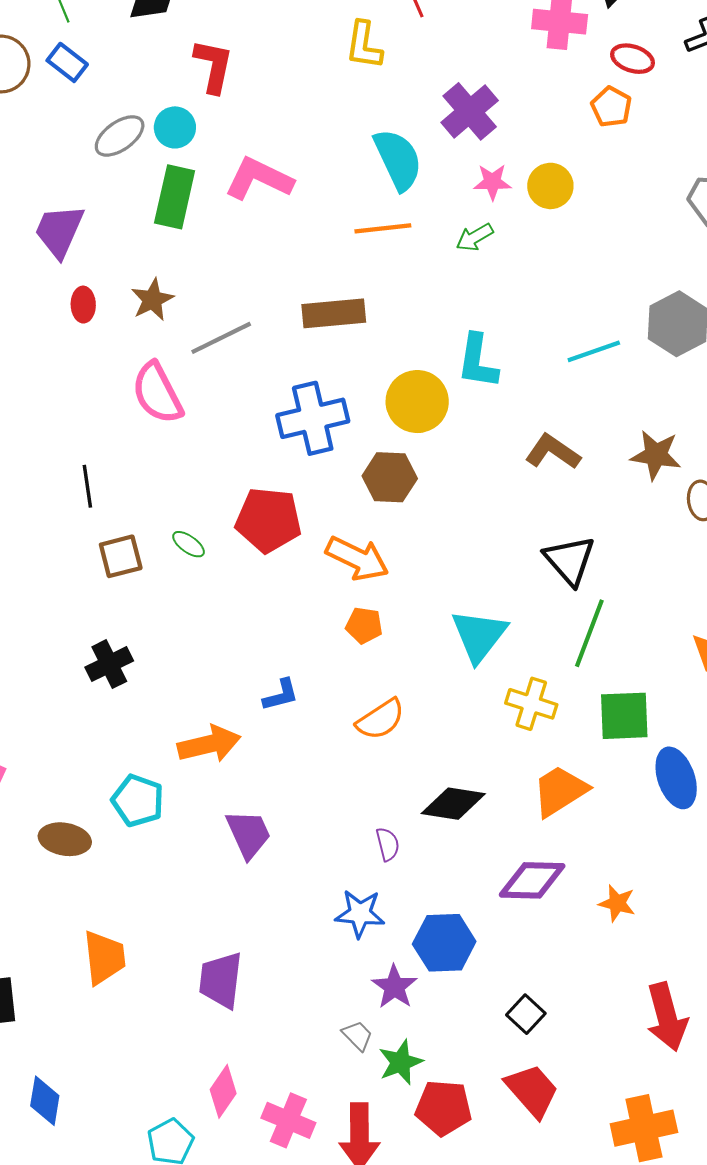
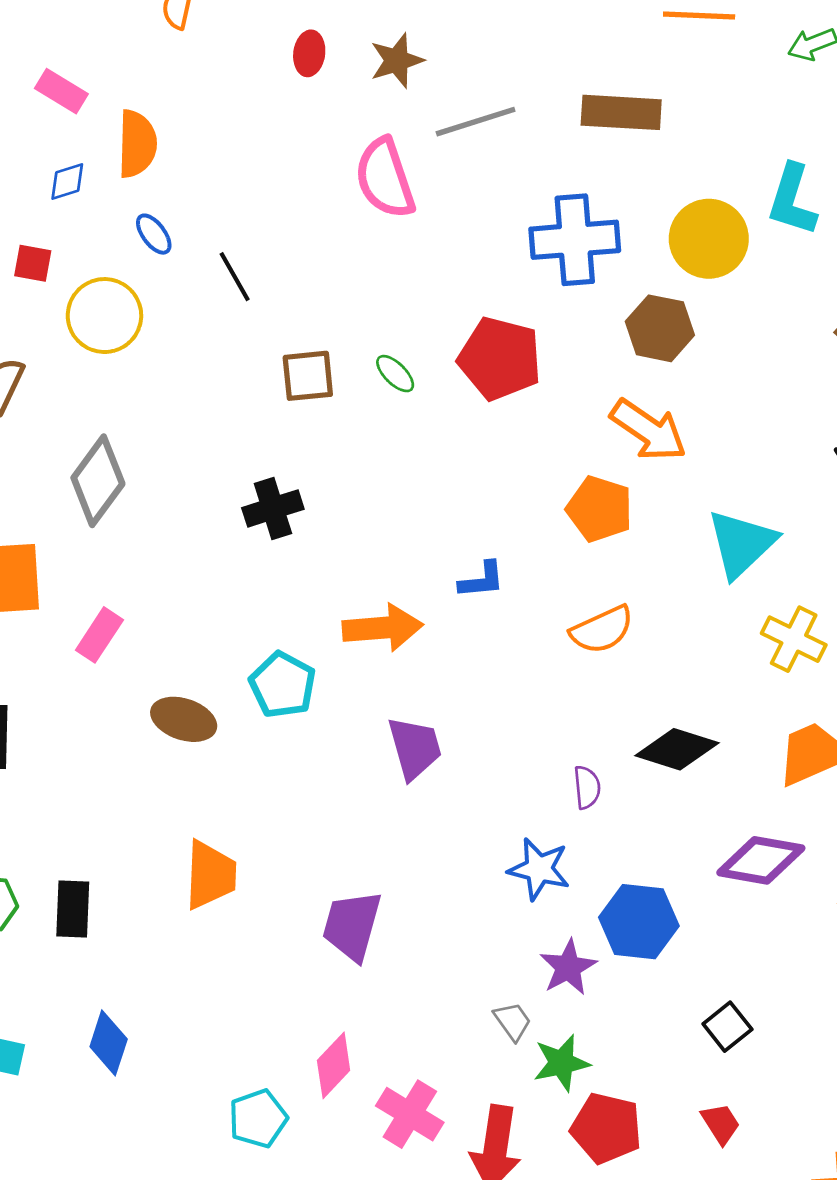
black line: (87, 486) -> (235, 277), moved, turned -30
orange arrow: (357, 558) -> (648, 430), moved
orange pentagon: (364, 625) -> (599, 509), size x1.4
red trapezoid: (532, 1091) -> (721, 1124), size x0.6

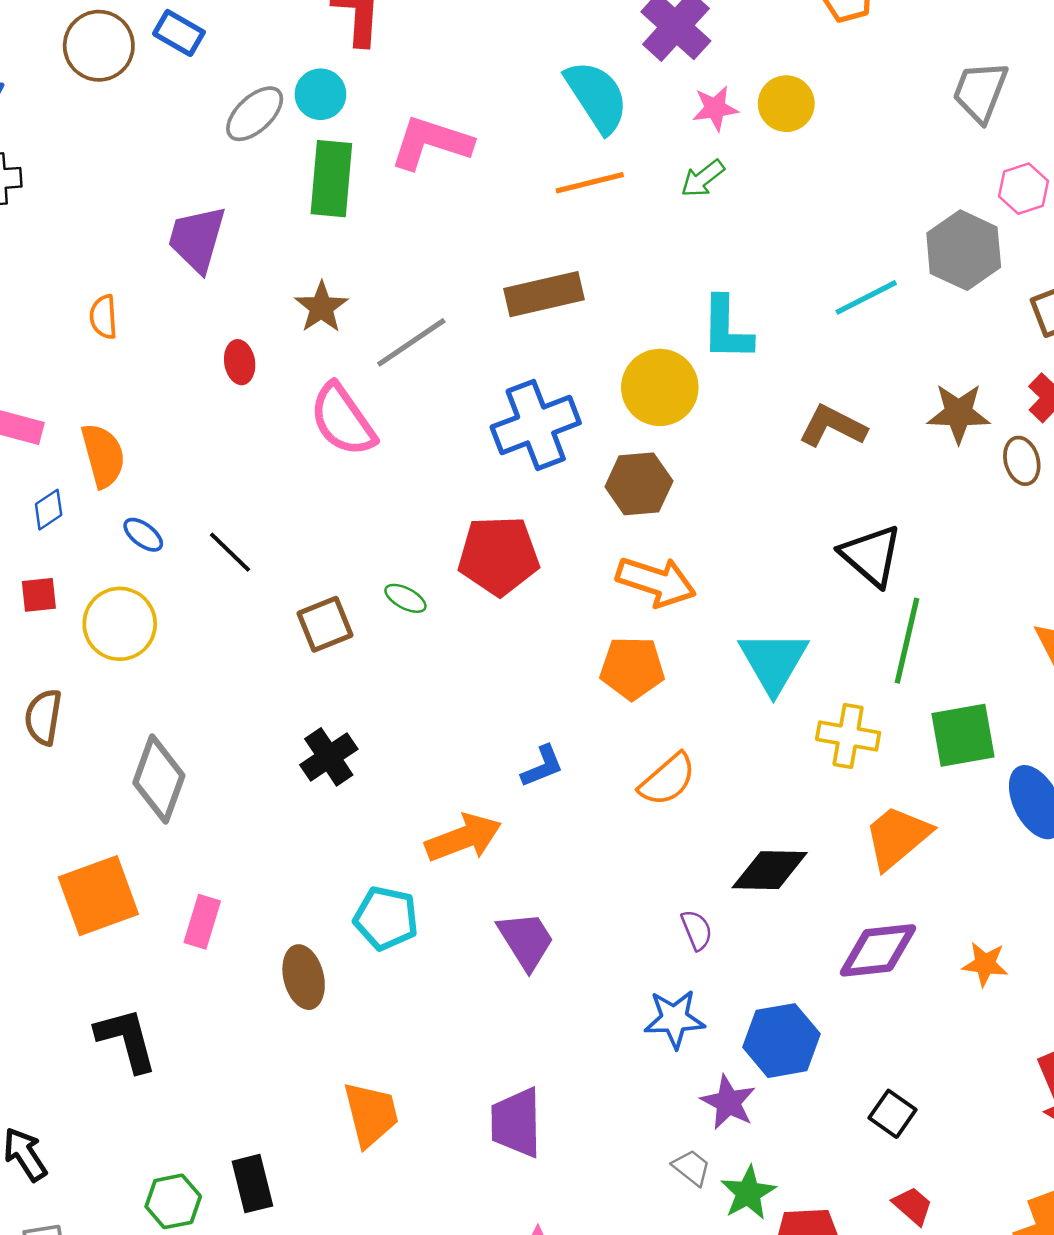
red ellipse: (309, 53) -> (240, 362), moved
brown ellipse: (184, 719) -> (304, 977), turned 74

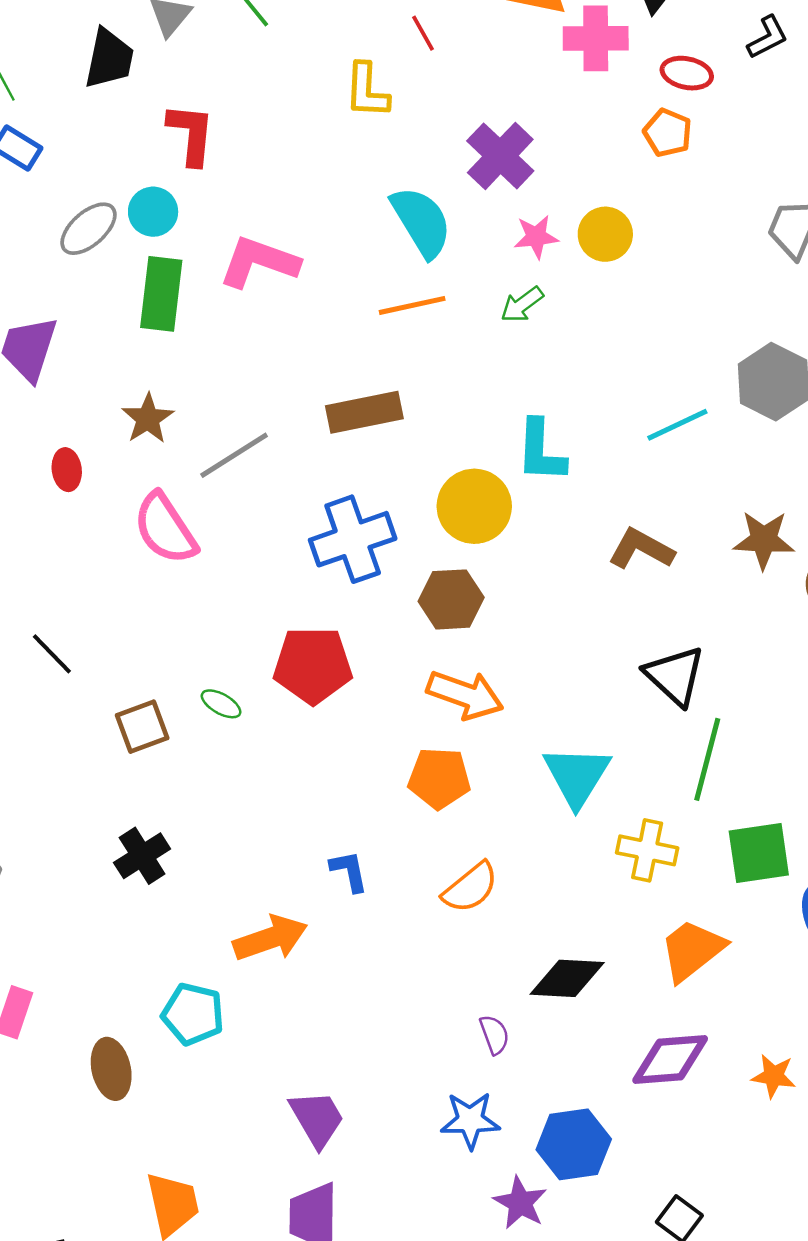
blue L-shape: (542, 766) -> (349, 871), turned -81
purple trapezoid: (526, 941) -> (317, 1119), moved

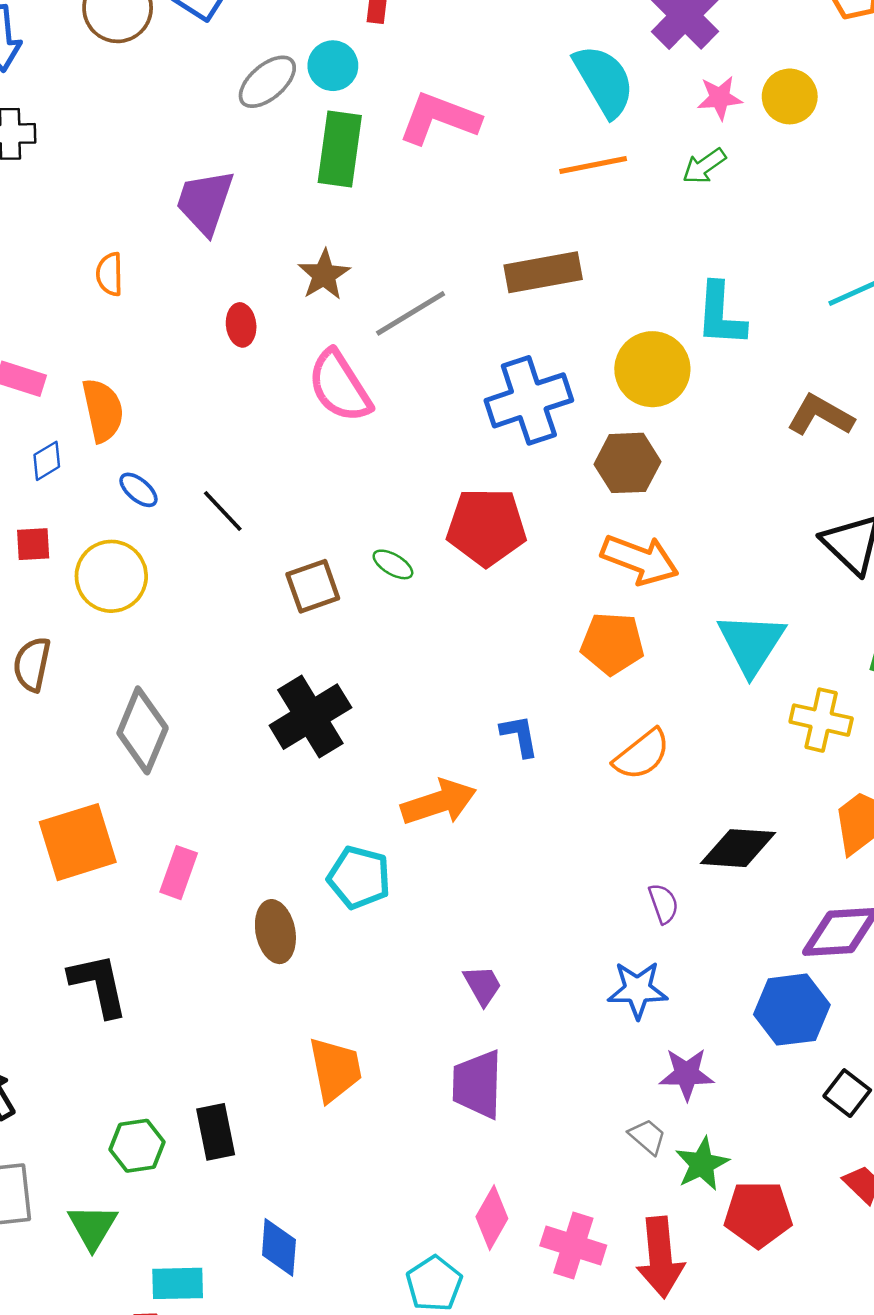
black cross: (142, 856) -> (310, 717), size x1.4
purple trapezoid: (317, 1119) -> (483, 985), size x0.7
blue hexagon: (574, 1144) -> (792, 1010), moved
purple star: (520, 1203) -> (687, 1074), turned -30

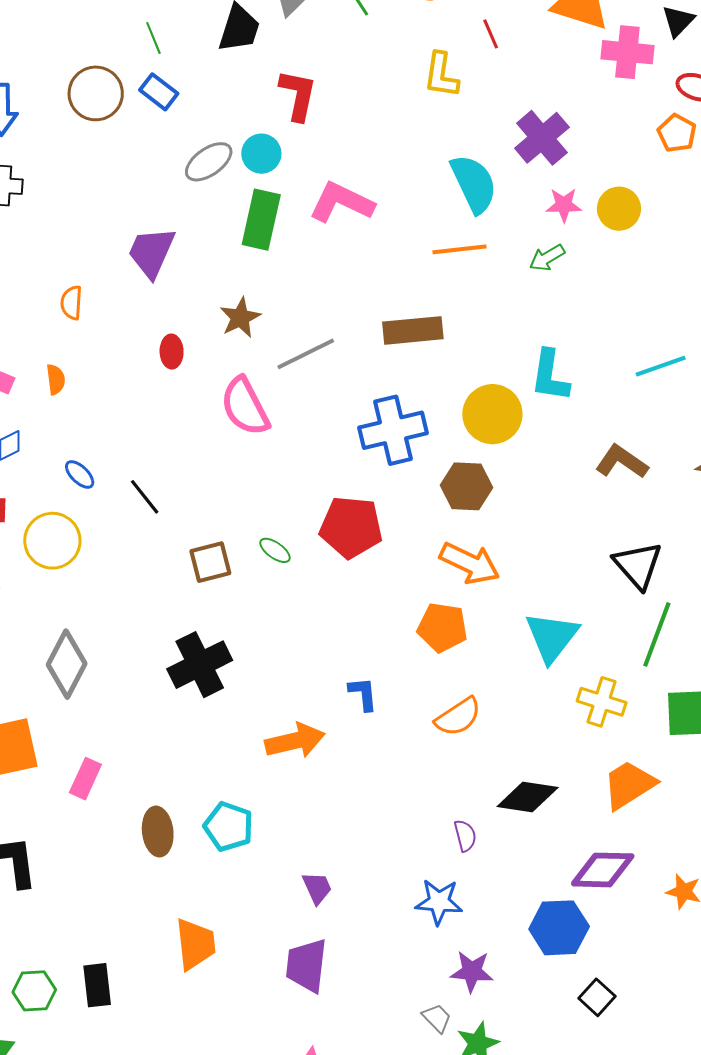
orange semicircle: (103, 410) -> (56, 379), moved, size x0.6
cyan pentagon: (359, 877) -> (229, 827), moved

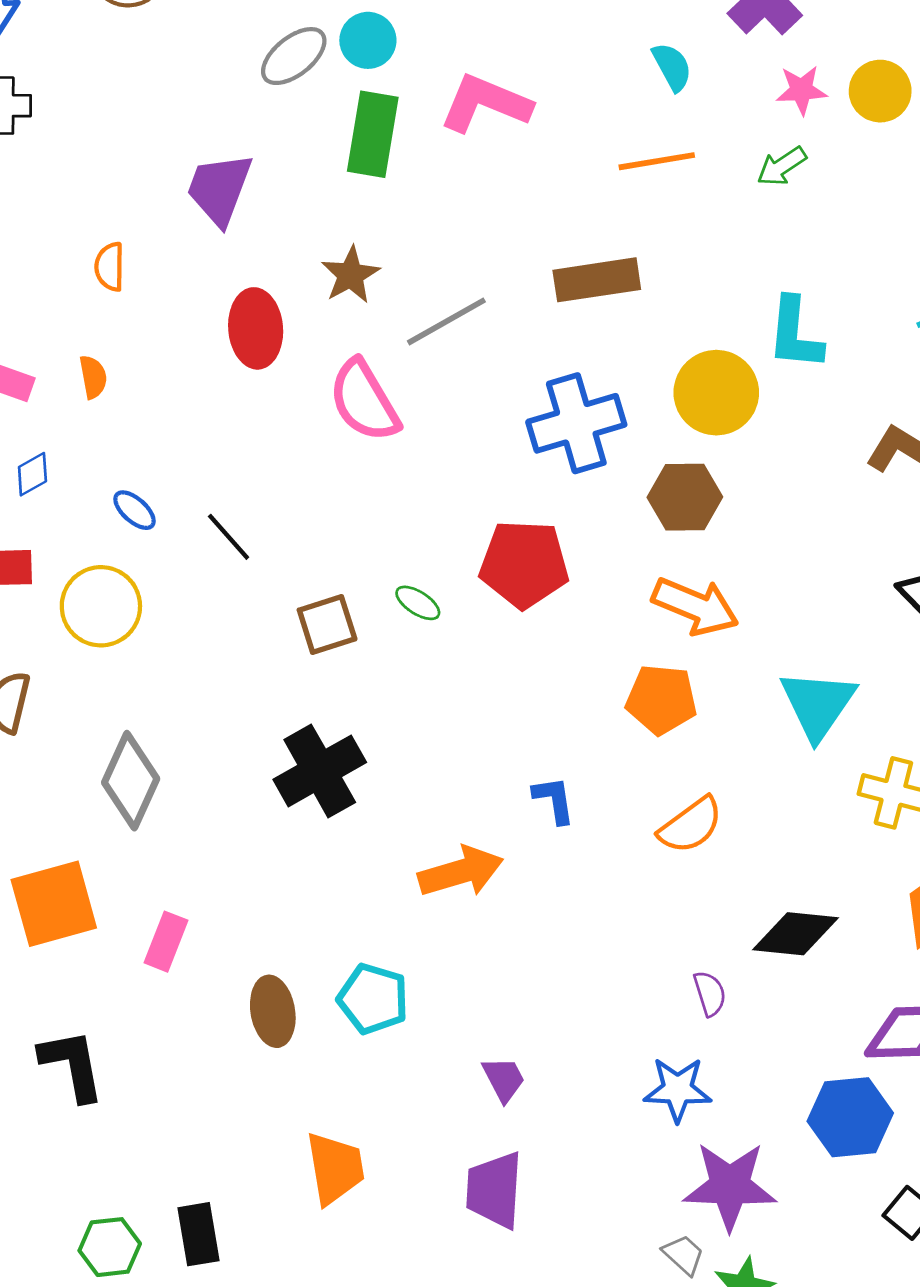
cyan semicircle: (474, 184) -> (672, 67), size x0.6
red ellipse: (172, 352) -> (256, 328), size x1.6
purple star: (472, 971) -> (730, 1186), size x1.5

